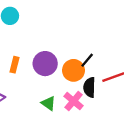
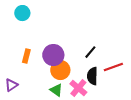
orange circle: (74, 70) -> (60, 70), moved

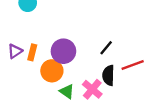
orange circle: (60, 70) -> (52, 71), moved
purple triangle: (11, 85) -> (15, 51), moved

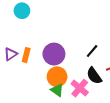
orange circle: (52, 71) -> (57, 77), moved
black semicircle: (108, 75) -> (94, 76), turned -36

